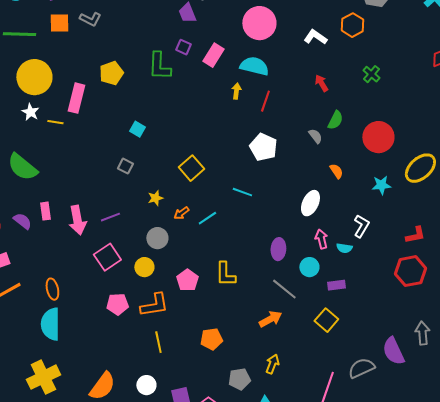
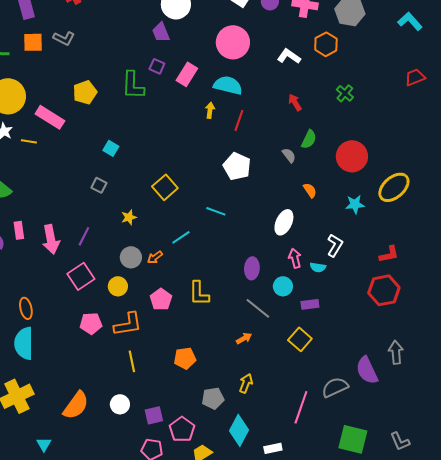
pink rectangle: (76, 98) -> (50, 117), turned -72
orange arrow: (181, 213) -> (155, 257), moved
purple line: (110, 217) -> (84, 236), turned -42
orange arrow: (270, 319) -> (244, 338), size x0.7

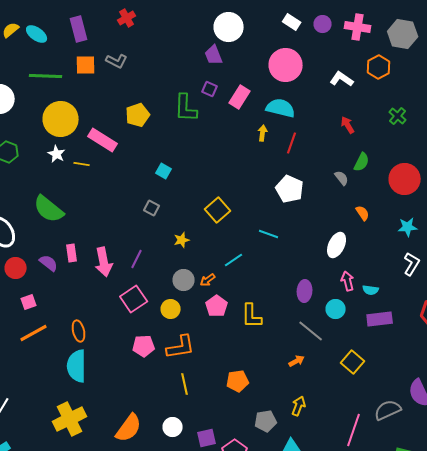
white L-shape: (335, 245) -> (412, 264), moved
pink pentagon: (161, 299) -> (217, 306), moved
purple rectangle: (310, 304) -> (380, 319), moved, size x1.4

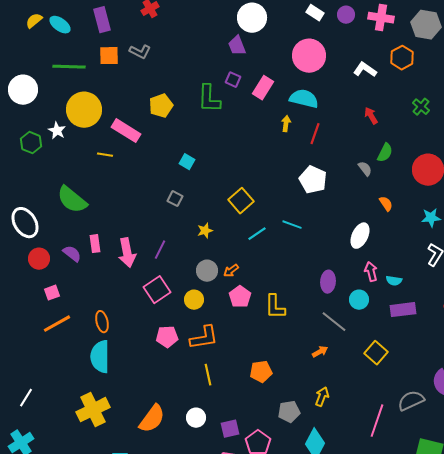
white star: (57, 154) -> (57, 131), moved
cyan line: (234, 260) -> (257, 234), moved

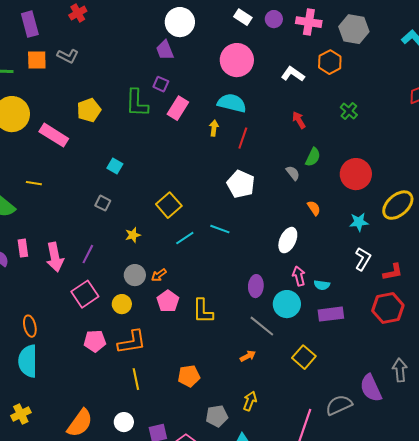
pink rectangle: (263, 88) -> (178, 108), moved
yellow line: (105, 155) -> (34, 183), moved
cyan circle: (359, 300) -> (287, 304), size x1.4
yellow cross: (93, 410) -> (21, 414), size x0.6

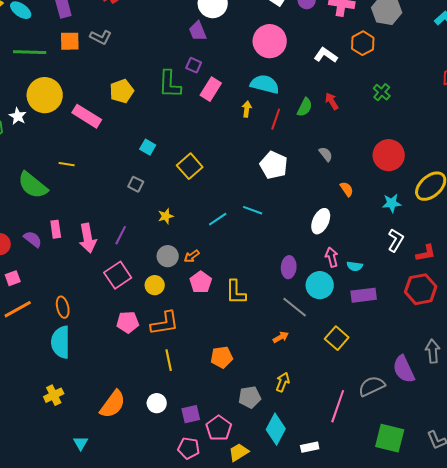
green semicircle: (313, 157) -> (305, 107), moved
yellow square: (169, 205) -> (190, 166), moved

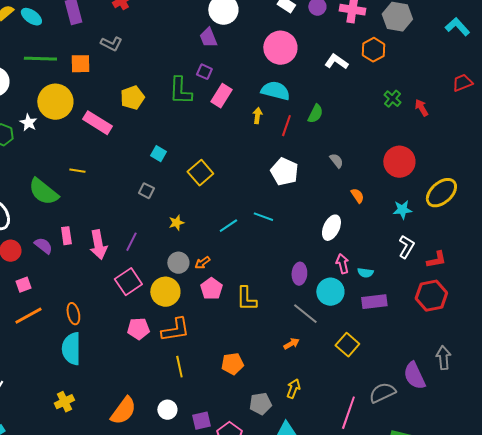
orange square: (70, 41) -> (80, 64), moved
red arrow: (332, 101) -> (421, 108), moved
yellow circle: (155, 285) -> (165, 292), size x1.5

